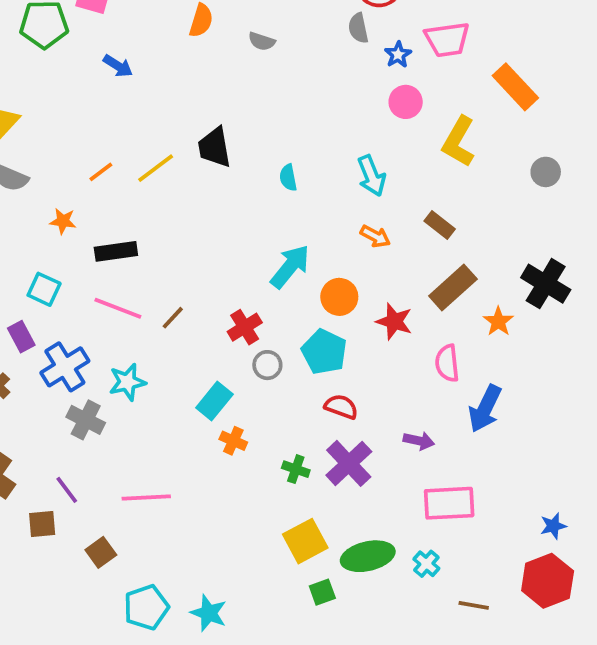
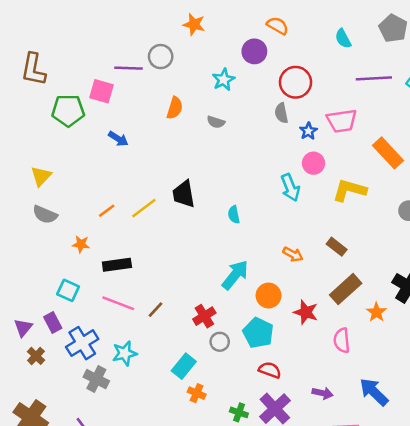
yellow L-shape: (459, 142) -> (349, 190), turned 76
cyan arrow: (372, 176) -> (290, 188), moved
blue arrow: (485, 409) -> (374, 392), moved, turned 108

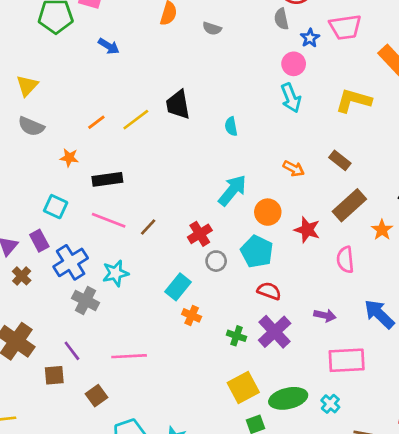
pink circle: (313, 163) -> (294, 64), moved

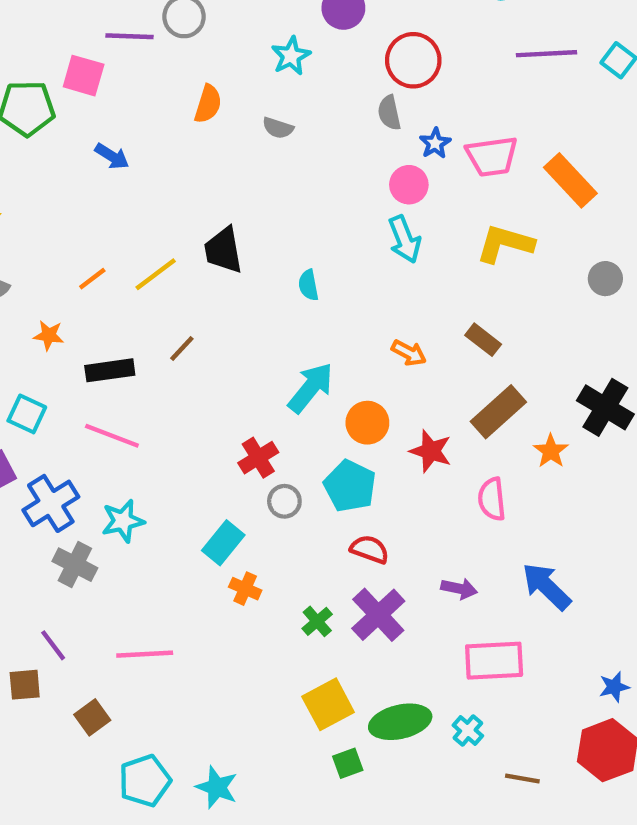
pink trapezoid: (345, 27) -> (492, 156), moved
brown line: (148, 227) -> (182, 348), moved
green cross: (236, 336) -> (317, 621), turned 30

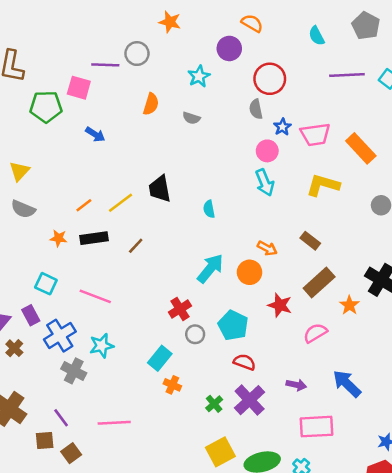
black rectangle: (110, 370) -> (94, 238), moved
orange circle: (367, 423) -> (250, 272), moved
pink semicircle: (492, 499) -> (315, 333), turned 65
brown square: (92, 717) -> (71, 453), moved

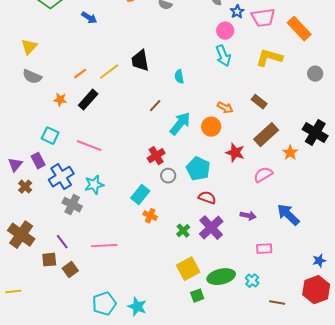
black rectangle: (94, 238) -> (88, 100), turned -40
brown line: (136, 246) -> (155, 106), moved
pink rectangle: (317, 427) -> (264, 249), size x0.6

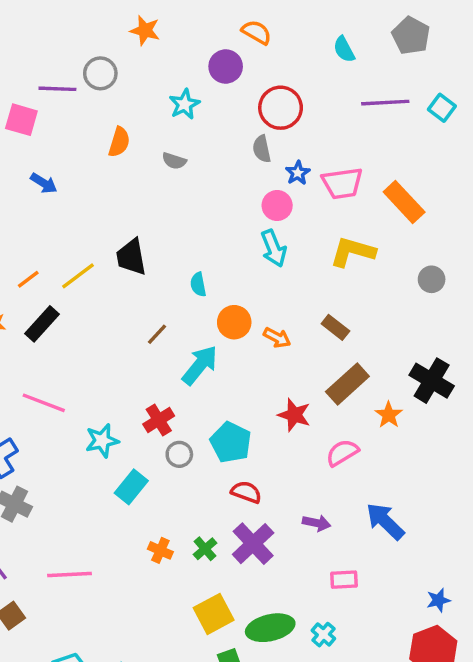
orange circle: (211, 127) -> (234, 322), moved
cyan star: (94, 185) -> (102, 441), moved
orange cross: (150, 216) -> (160, 550), moved

